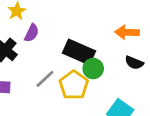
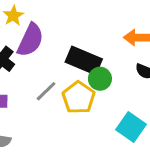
purple semicircle: (32, 33) -> (30, 40), size x1.6

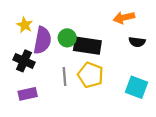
green circle: (100, 79) -> (67, 38), moved
gray line: (46, 91) -> (64, 76), turned -36

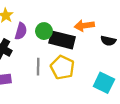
orange arrow: (124, 18) -> (84, 26), moved
purple semicircle: (42, 40) -> (21, 31), size x0.7

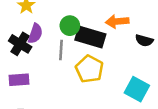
purple semicircle: (21, 31) -> (35, 34), moved
gray line: (38, 67) -> (61, 50), moved

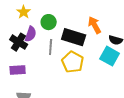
orange arrow: (117, 21) -> (95, 25), turned 66
green circle: (70, 26) -> (49, 22), moved
cyan square: (137, 89) -> (110, 56), moved

